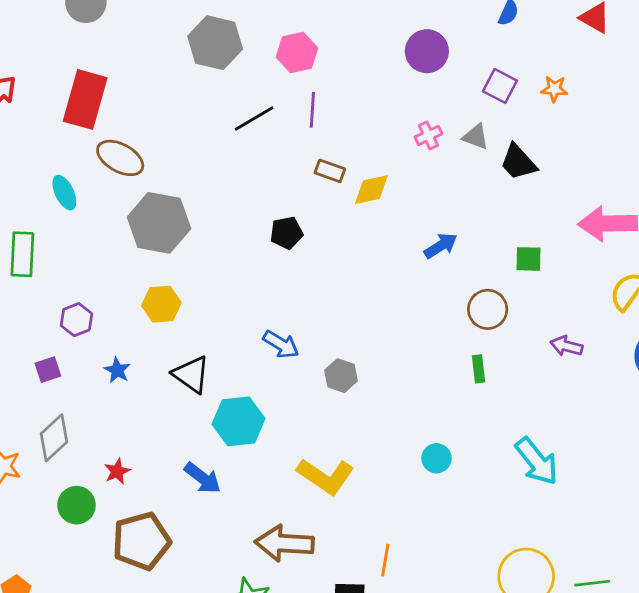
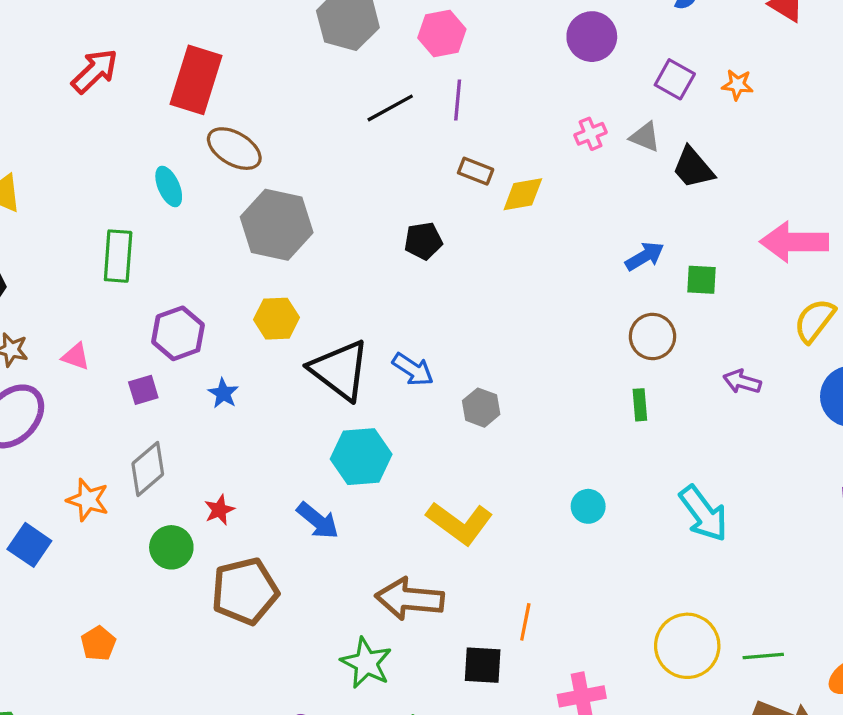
blue arrow: (441, 246) -> (645, 256), moved
purple hexagon: (76, 320) -> (178, 333), size x1.4
black triangle: (191, 374) -> (340, 370), moved, size x1.4

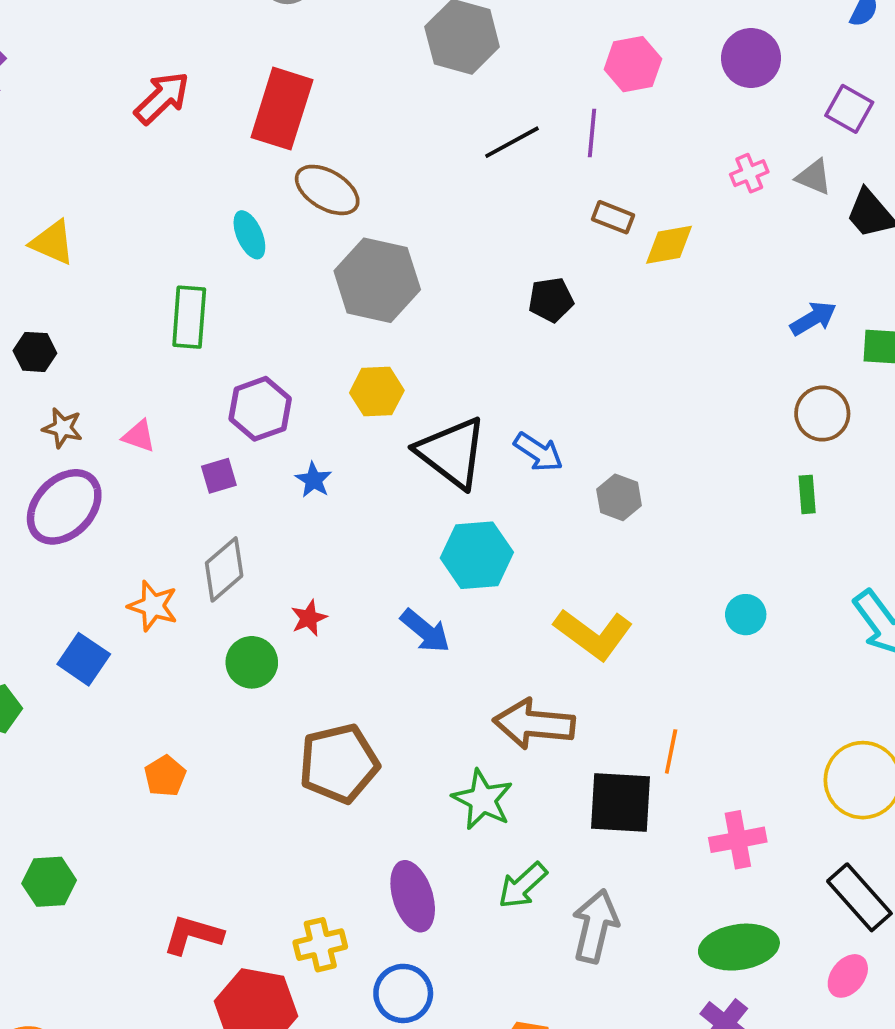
pink hexagon: (442, 33) -> (633, 64), moved
brown pentagon: (245, 591) -> (339, 763), moved
black square: (483, 665) -> (620, 802), size x1.4

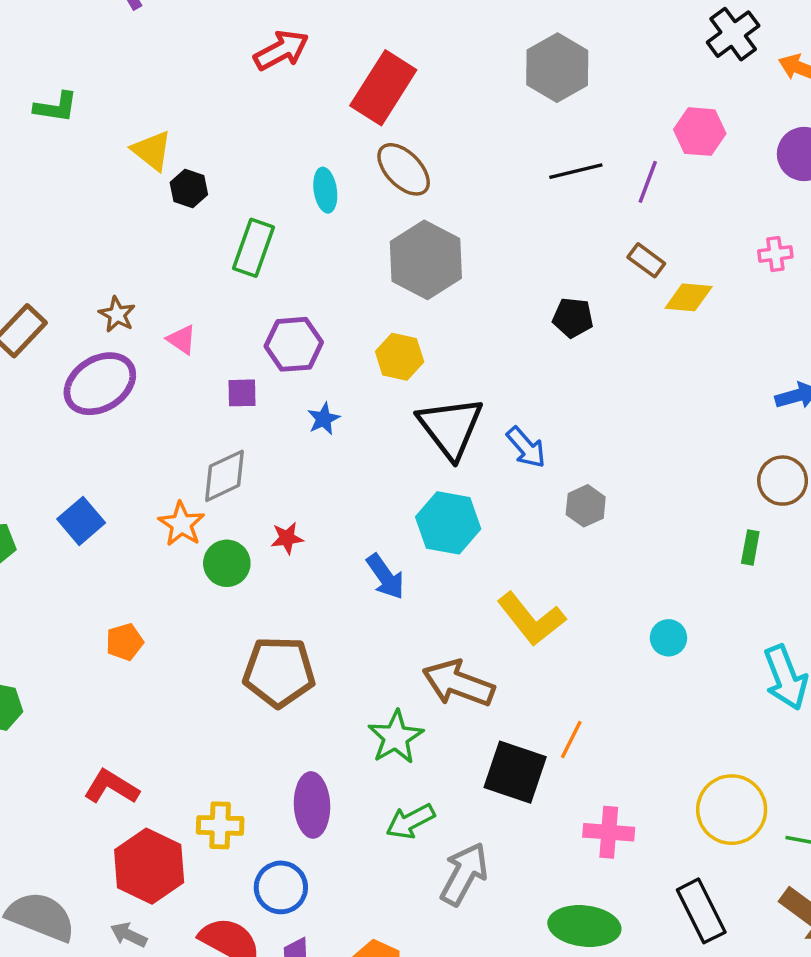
black hexagon: (35, 352) -> (189, 189), moved
orange star: (153, 606) -> (181, 524), moved

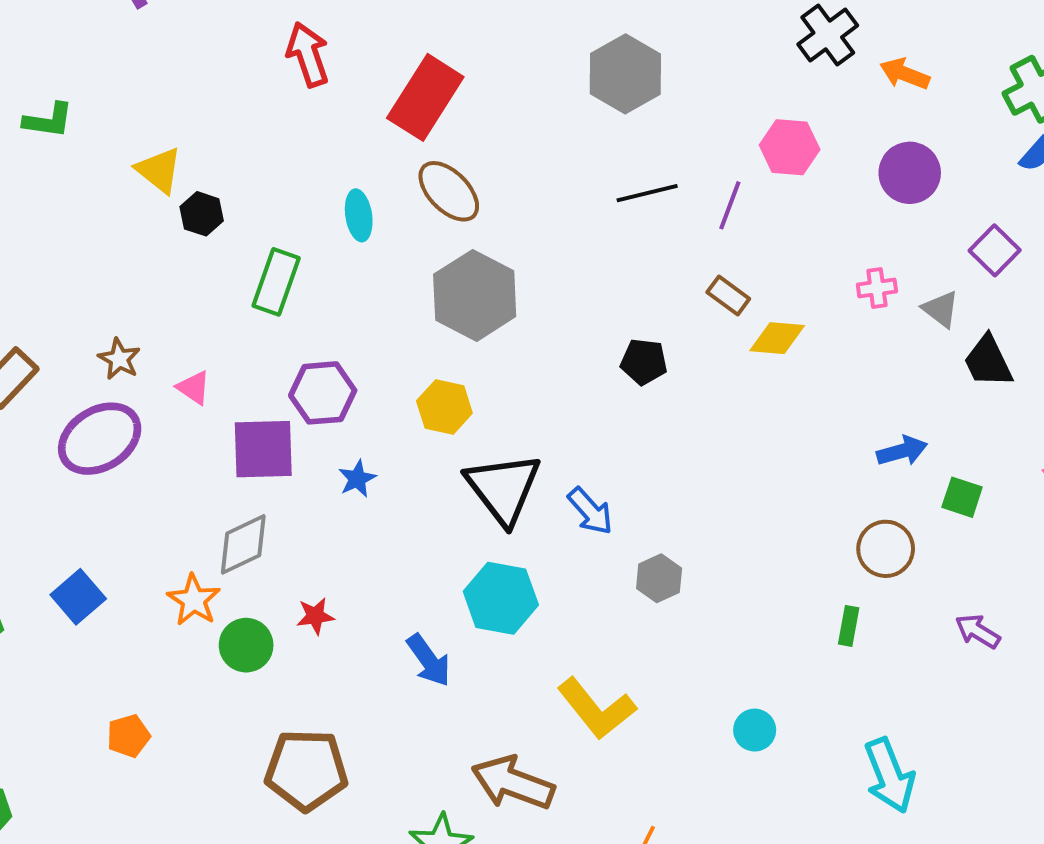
red arrow: (281, 50) -> (308, 54), turned -80
purple square: (242, 393) -> (263, 449), size x1.8

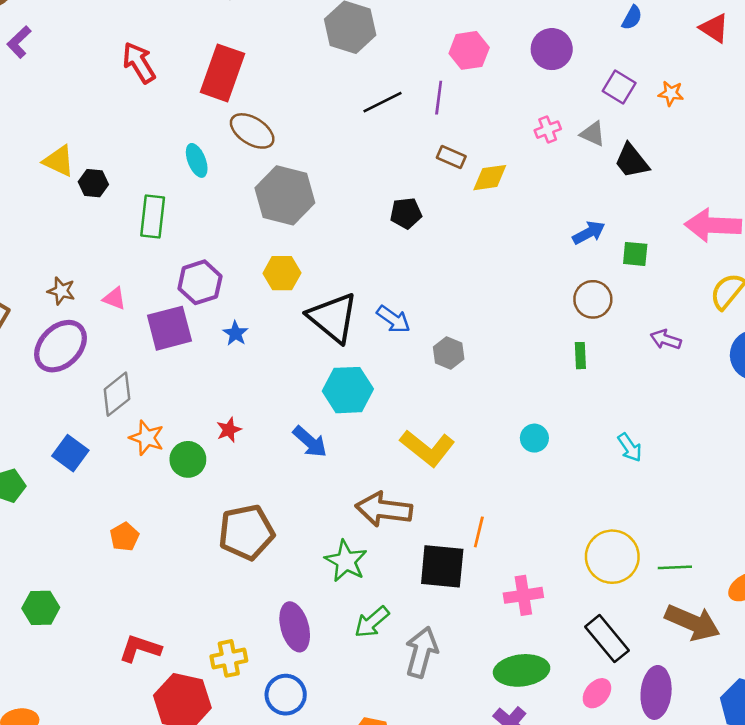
gray diamond: (243, 544) -> (117, 394), moved
cyan arrow: (890, 776) -> (630, 448), size x0.6

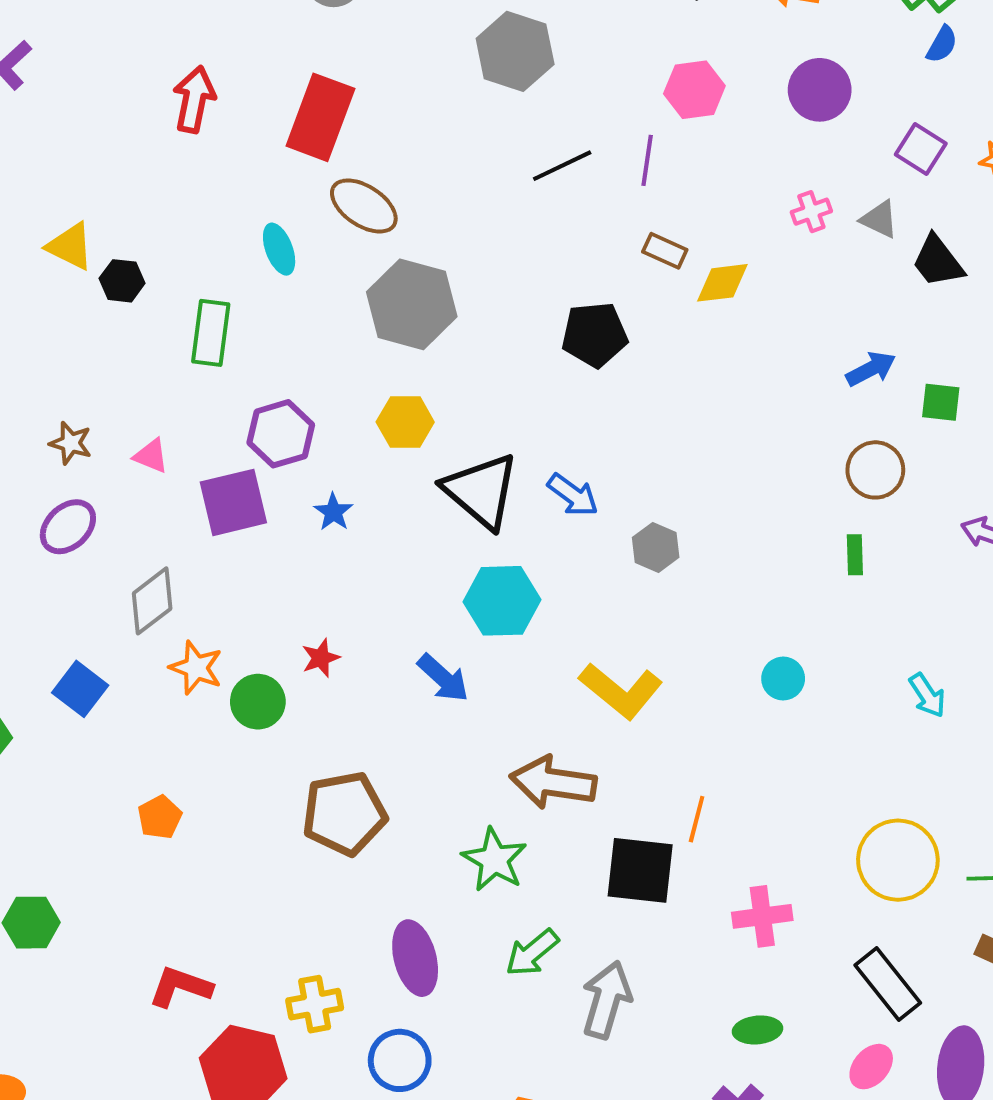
red arrow: (139, 63) -> (194, 99), turned 42
black pentagon: (406, 213) -> (595, 335), size x1.4
purple ellipse: (61, 346) -> (68, 527), size x0.7
green ellipse: (522, 670) -> (758, 1030), size x0.6

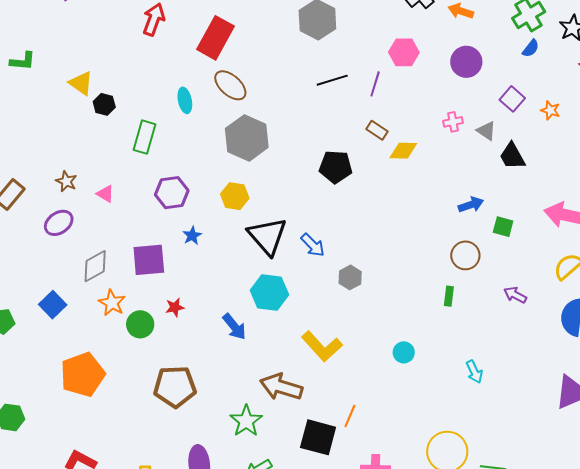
purple square: (233, 502) -> (149, 260), moved
orange pentagon: (160, 817) -> (83, 375), size x2.0

